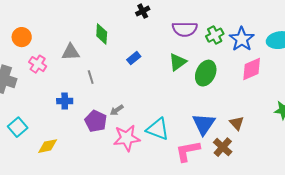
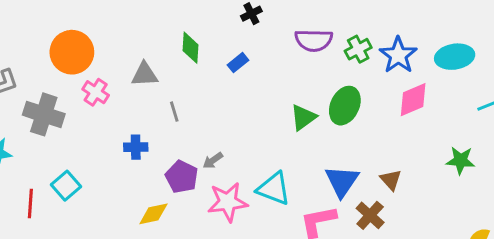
orange circle: (22, 37) -> (72, 52), size x1.5
blue rectangle: (134, 58) -> (238, 63), moved
green triangle: (178, 62) -> (303, 117), moved
yellow diamond: (48, 146) -> (153, 214), moved

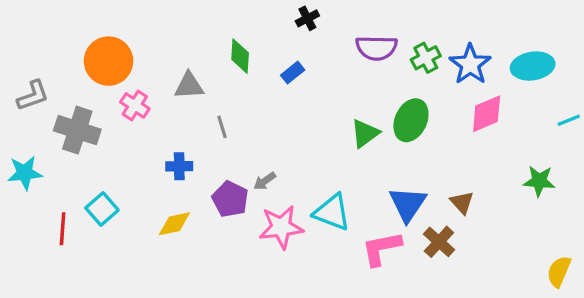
yellow diamond: (153, 214) -> (174, 224), moved

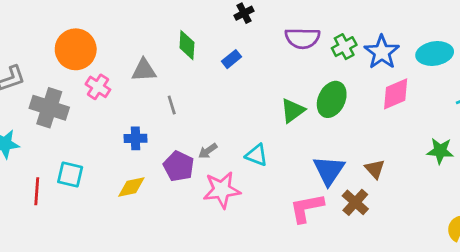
cyan square: (102, 209) -> (70, 175), turned -36
cyan triangle: (332, 212) -> (257, 155), moved, size x0.7

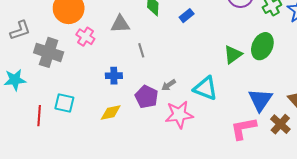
cyan triangle: (257, 155) -> (206, 88), size x1.4

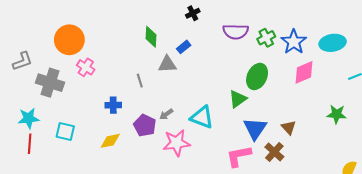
gray triangle: (120, 24) -> (167, 64), moved
green triangle: (233, 55) -> (238, 99), moved
cyan star: (15, 80) -> (29, 118), moved
red line: (39, 116) -> (30, 144), moved

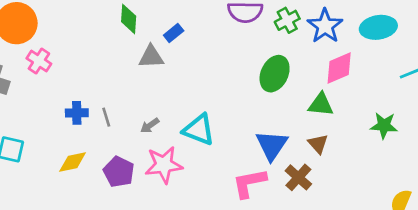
gray line: (140, 81) -> (106, 117), moved
green triangle: (238, 99) -> (321, 104), moved, turned 42
purple pentagon: (145, 125) -> (119, 172), moved

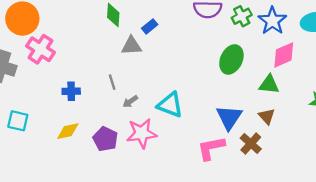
pink cross: (39, 61) -> (41, 49), size x1.4
gray line: (106, 117) -> (112, 82), moved

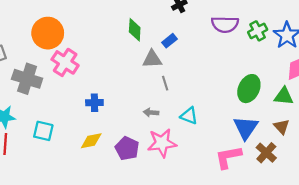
green ellipse: (231, 59) -> (249, 89), moved
gray line: (112, 82) -> (165, 83), moved
gray arrow: (130, 101) -> (151, 112), turned 40
cyan triangle: (170, 105) -> (189, 116), size x0.7

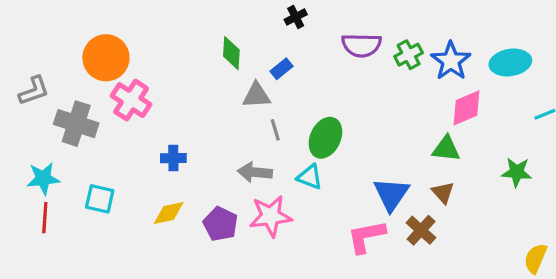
green ellipse: (249, 89) -> (325, 138), moved
gray arrow: (151, 112) -> (255, 172), size x1.5

